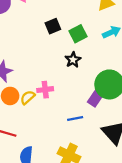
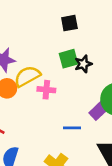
green square: (78, 34) -> (69, 59), moved
yellow semicircle: (28, 97) -> (27, 76), moved, size x1.5

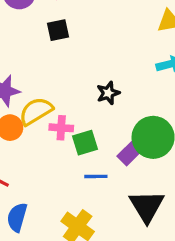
black square: (69, 23) -> (58, 30), moved
green square: (69, 59) -> (85, 143), moved

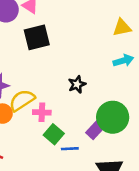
black square: (58, 30) -> (37, 37), size x1.5
green square: (85, 143) -> (54, 134), moved, turned -30

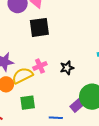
pink cross: (42, 112) -> (40, 66), moved, turned -32
green square: (54, 134) -> (28, 103), moved, turned 35

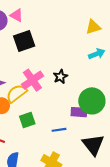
pink cross: (40, 66) -> (32, 80), size x1.5
purple rectangle: (78, 105) -> (79, 112), turned 56

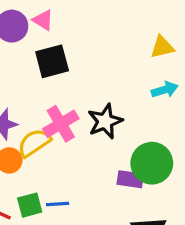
black star: (60, 77) -> (105, 121), size x1.5
green square: (27, 120) -> (30, 205), moved
blue line: (59, 130) -> (58, 204), moved

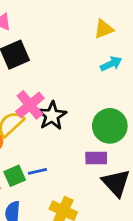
black star: (105, 121) -> (52, 116), moved
purple rectangle: (130, 179) -> (96, 158), moved

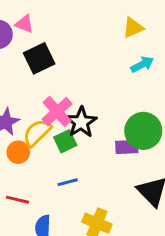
purple rectangle: (96, 158) -> (127, 147), moved
green square: (15, 176) -> (65, 141), moved

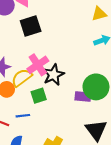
green square: (65, 141) -> (39, 96), moved
blue line: (68, 182) -> (23, 116), moved

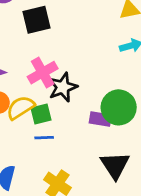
yellow semicircle: (22, 78) -> (20, 108), moved
blue line: (23, 116) -> (44, 138), moved

